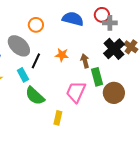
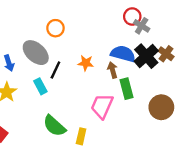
blue semicircle: (73, 19) -> (123, 54), moved
gray cross: (110, 23) -> (142, 26), turned 32
brown circle: (114, 93) -> (161, 107), moved
green semicircle: (35, 96) -> (54, 126), moved

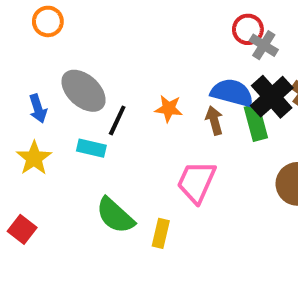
orange circle: (55, 28) -> (48, 21), moved
cyan rectangle: (40, 86) -> (91, 148), turned -49
green rectangle: (126, 89) -> (256, 122), moved

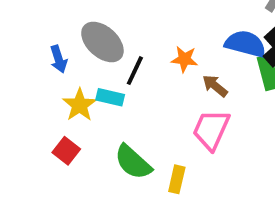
brown arrow: (214, 120) -> (215, 86), moved, turned -36
yellow star: (34, 158) -> (80, 105), moved
red square: (22, 229) -> (66, 151), moved

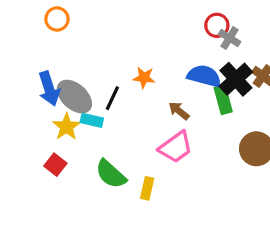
gray ellipse: (102, 42) -> (74, 97), moved
blue arrow: (59, 59) -> (49, 89), size x1.5
orange star: (184, 59) -> (144, 78), moved
pink trapezoid: (211, 130) -> (176, 147), turned -150

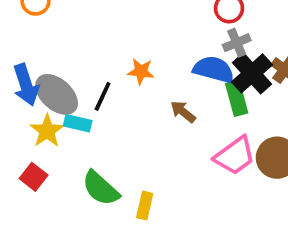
gray cross: (230, 38) -> (237, 43), moved, turned 35
pink trapezoid: (176, 147) -> (235, 156), moved

